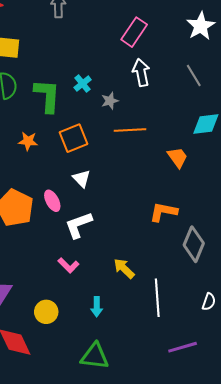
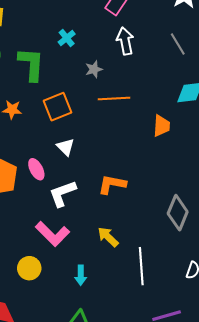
cyan cross: (83, 84) -> (67, 38), moved
orange trapezoid: (178, 157) -> (162, 126), turned 40
orange L-shape: (163, 212) -> (112, 184), moved
pink L-shape: (68, 265) -> (52, 234), size x1.6
yellow circle: (46, 312) -> (29, 268), moved

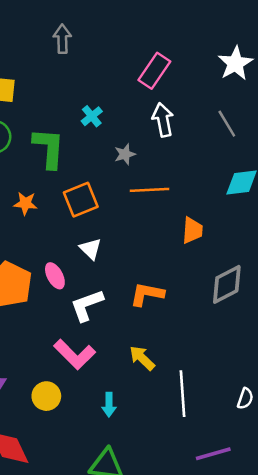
orange trapezoid: (162, 126) -> (192, 230), moved
gray diamond: (178, 213) -> (227, 284), moved, turned 40

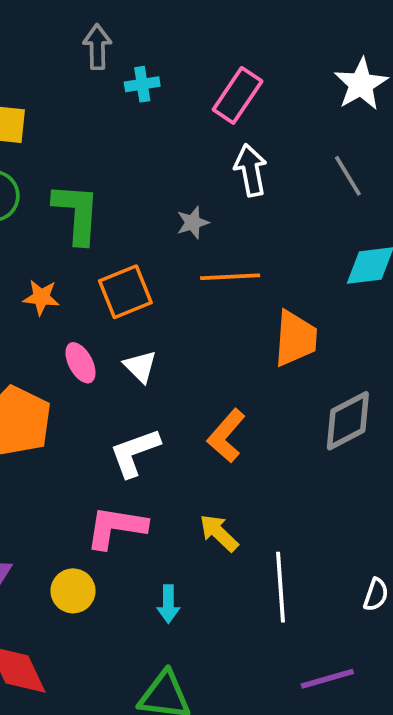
cyan cross: (92, 116) -> (142, 84), moved, turned 30
orange trapezoid: (192, 230) -> (296, 338), size x1.4
pink ellipse: (55, 276) -> (80, 363), moved
orange L-shape: (147, 294) -> (226, 436), turned -60
pink L-shape: (75, 354) -> (116, 527), turned 144

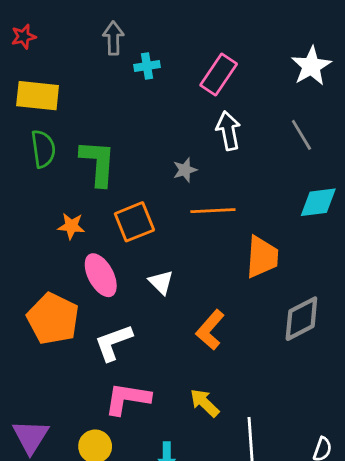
pink ellipse: (80, 363) -> (101, 275), size x1.4
white triangle: (140, 367) -> (161, 282), moved
white L-shape: (135, 453) -> (113, 343), moved

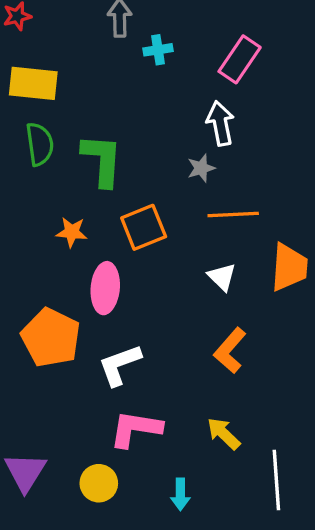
white arrow: (228, 131) -> (220, 123), moved
pink ellipse: (101, 275) -> (105, 288), turned 33
white triangle: (161, 282) -> (222, 277), moved

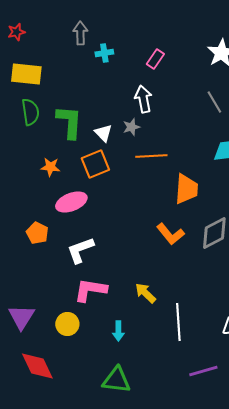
pink rectangle: (240, 59) -> (155, 59), size x0.7
white triangle: (222, 277) -> (103, 133), moved
pink ellipse: (105, 288) -> (71, 202), turned 64
orange pentagon: (51, 338) -> (37, 233), size x0.6
orange L-shape: (230, 350) -> (170, 234), moved, turned -80

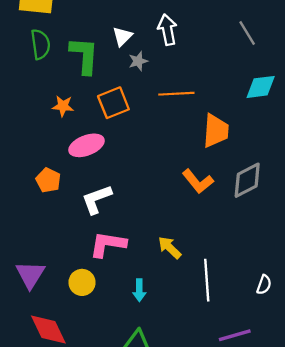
gray star: (131, 127) -> (138, 61), moved
white triangle: (103, 133) -> (122, 36), moved, turned 30

